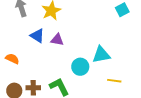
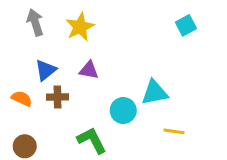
blue triangle: (37, 36) -> (46, 70), moved, turned 49
brown cross: (33, 88) -> (58, 97), moved

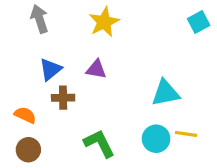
yellow star: (80, 27) -> (104, 22), moved
orange semicircle: (22, 99) -> (25, 115), moved
cyan circle: (123, 110) -> (156, 139), moved

